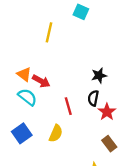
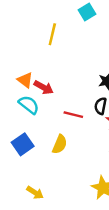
cyan square: (81, 12) -> (87, 12), turned 35
red line: (68, 106) -> (73, 115), turned -60

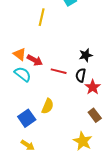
red line: (73, 115) -> (59, 71), moved
blue square: (23, 144) -> (27, 118), moved

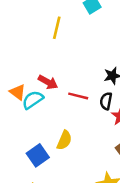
orange triangle: (20, 54) -> (18, 92), moved
cyan semicircle: (23, 74) -> (33, 100), turned -72

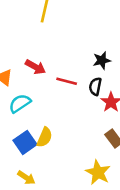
cyan semicircle: (33, 100) -> (20, 103), moved
yellow semicircle: (64, 140) -> (45, 137), moved

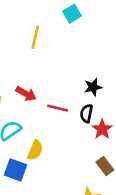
yellow semicircle: (45, 137) -> (35, 150), moved
blue square: (25, 142) -> (16, 170), turned -35

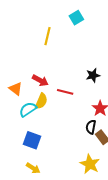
black semicircle: (86, 113) -> (91, 127), moved
yellow semicircle: (35, 150) -> (41, 101), moved

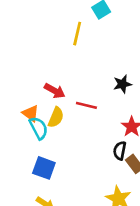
yellow line: (48, 36) -> (77, 34), moved
orange triangle: (16, 89) -> (31, 113), moved
cyan semicircle: (28, 109) -> (39, 128), turned 96

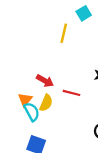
orange triangle: (31, 113) -> (25, 100), turned 32

